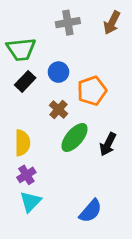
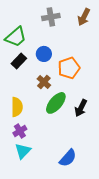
green trapezoid: (21, 49) -> (16, 37), turned -35

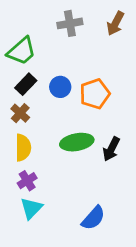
blue circle: (44, 54) -> (60, 87), moved
brown cross: (44, 82) -> (20, 113), moved
green ellipse: (56, 103) -> (77, 142), turned 40

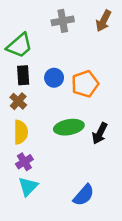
black rectangle: (26, 84) -> (23, 75), turned -48

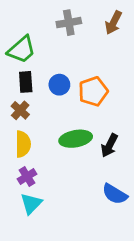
blue semicircle: (84, 195) -> (115, 194), moved, turned 80

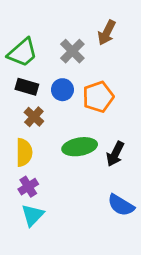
gray cross: (69, 23) -> (72, 51), moved, turned -35
brown arrow: (113, 23) -> (107, 33), moved
black rectangle: (26, 82) -> (27, 87), turned -70
brown cross: (20, 110) -> (34, 117), moved

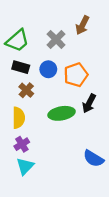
black arrow: (115, 154) -> (89, 103), moved

